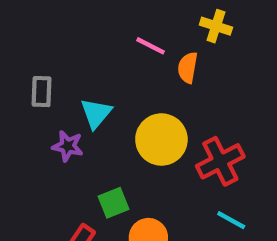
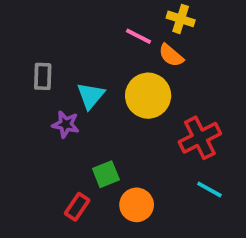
yellow cross: (216, 26) -> (181, 19), moved
orange semicircle: (188, 68) -> (171, 55), turned -60
yellow circle: (161, 140) -> (148, 96), moved

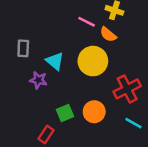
cyan triangle: (91, 96) -> (55, 61), turned -30
orange circle: (137, 205) -> (94, 112), moved

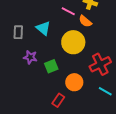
cyan triangle: (55, 61) -> (43, 28), moved
green square: (65, 113) -> (51, 66), moved
red rectangle: (46, 135) -> (58, 100), moved

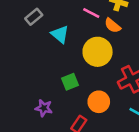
gray rectangle: (18, 32) -> (34, 17), moved, turned 48
purple star: (30, 57) -> (44, 108), moved

